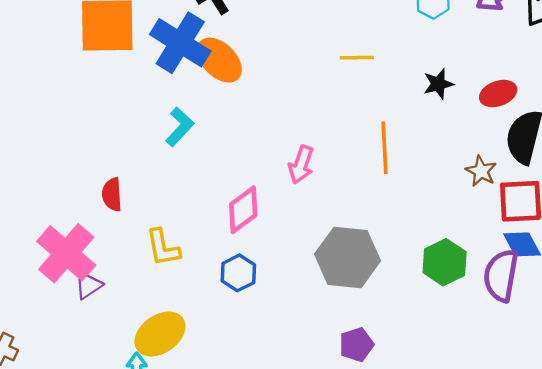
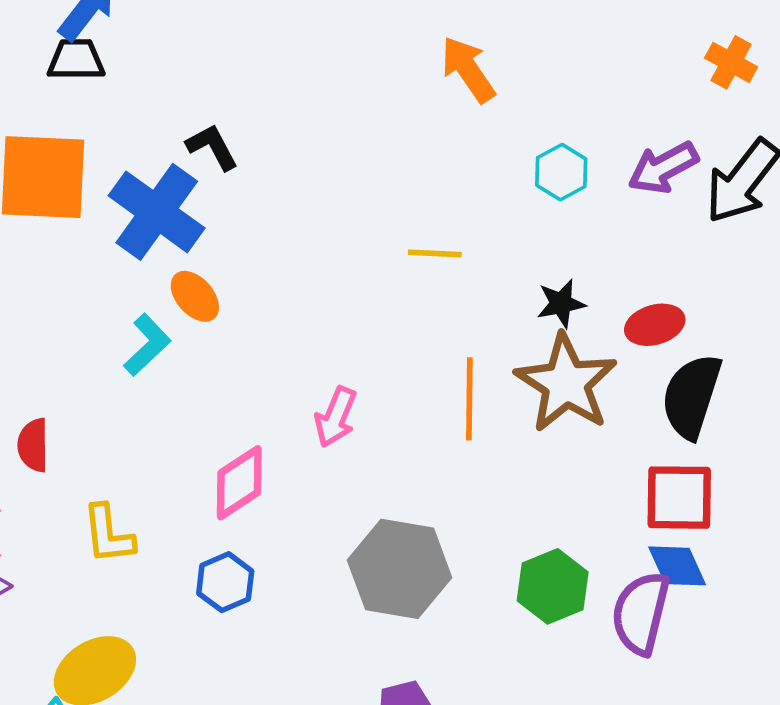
orange ellipse: (219, 60) -> (195, 296), moved, size x0.7
brown star: (481, 171) -> (566, 383), moved, size x2.0

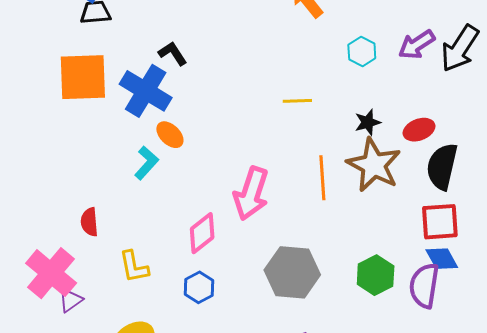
pink arrow: (336, 417) -> (251, 194), size x1.6

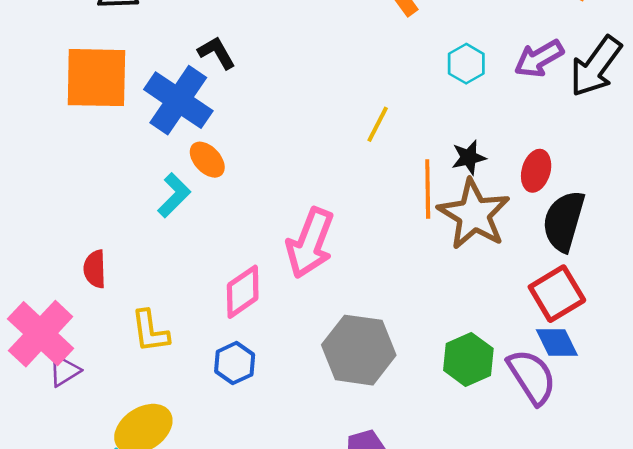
yellow line: (297, 101) -> (378, 124), turned -64
red ellipse: (419, 130) -> (536, 171), turned -56
orange line: (322, 178) -> (428, 189), moved
red square: (440, 222) -> (557, 294), turned -30
purple semicircle: (424, 286) -> (532, 377), turned 135

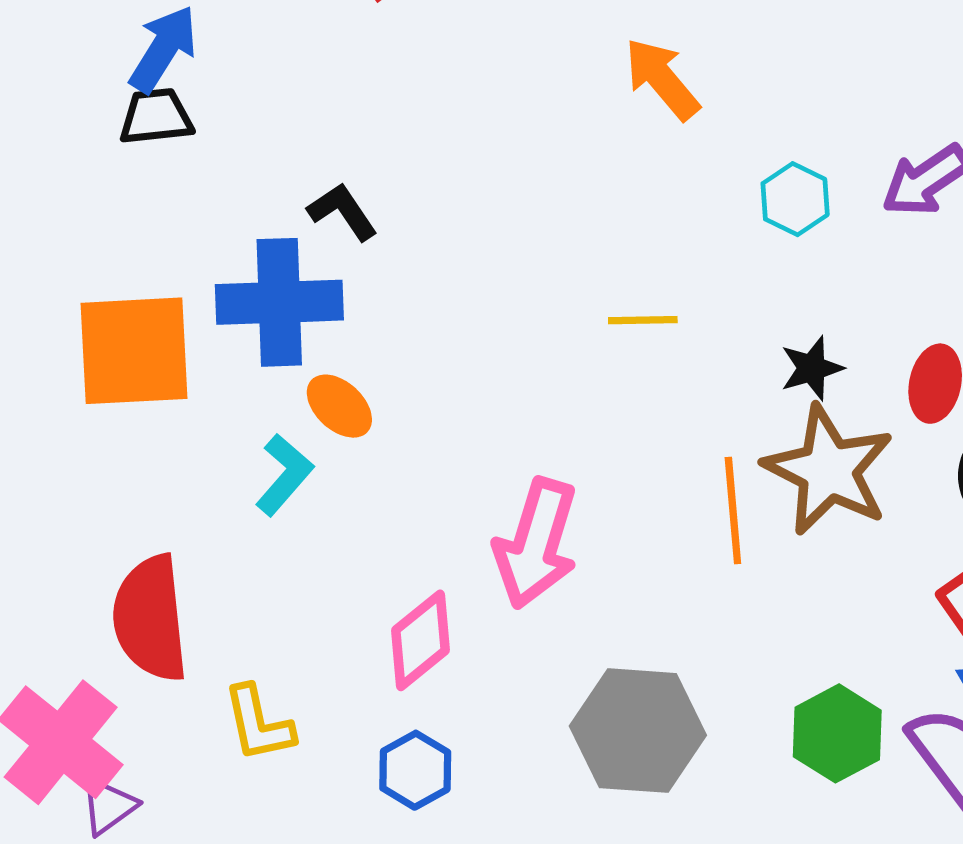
orange square: (96, 78) -> (134, 351), moved
blue cross: (178, 100) -> (279, 302), turned -32
yellow line: (378, 124) -> (643, 320), turned 66
orange line: (428, 189) -> (733, 510), moved
red semicircle: (95, 269) -> (150, 618), size x1.8

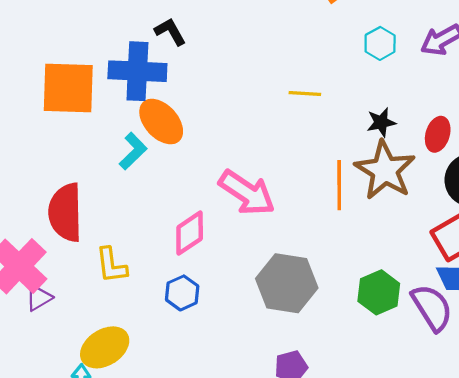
orange ellipse: (339, 406) -> (161, 122), size x1.5
pink arrow: (536, 543) -> (247, 193), turned -78

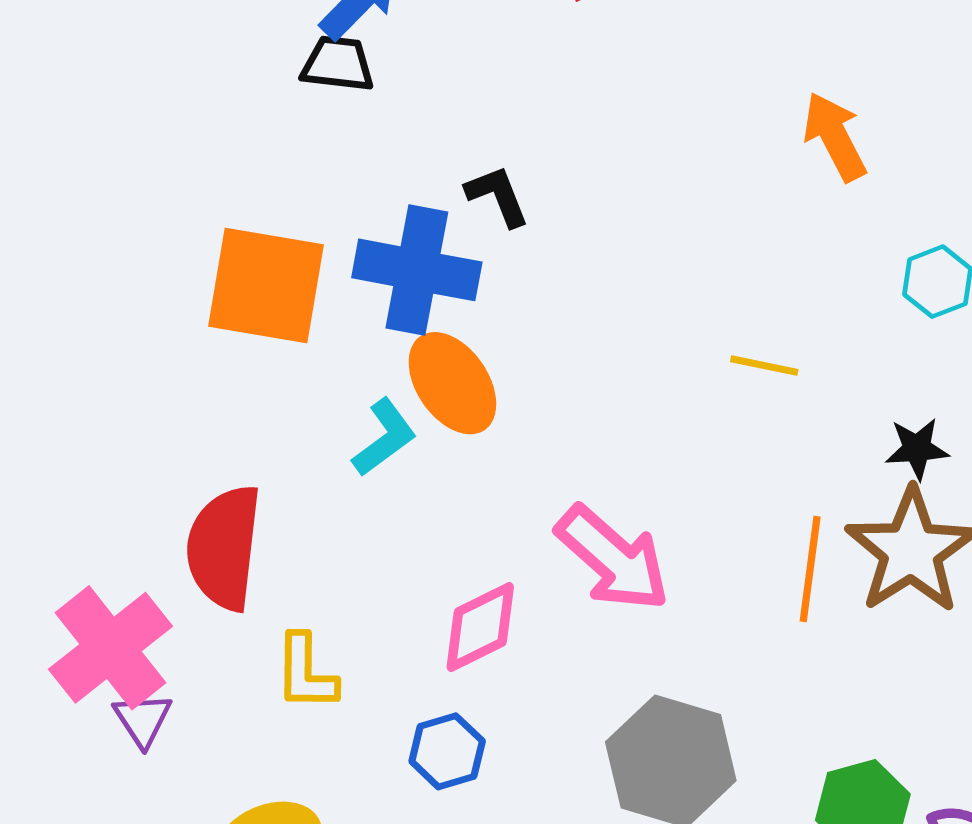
purple triangle: (39, 298) -> (143, 720), turned -40

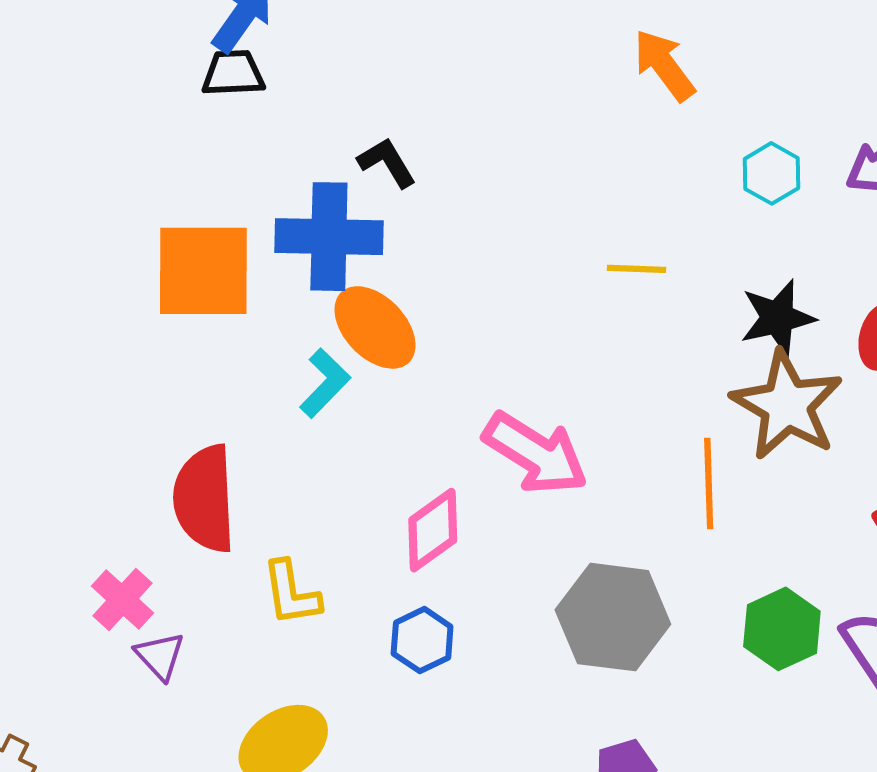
black star: (917, 449) -> (778, 318), size x1.4
orange line: (810, 569) -> (709, 483), moved
pink cross: (111, 648) -> (123, 599), size x0.6

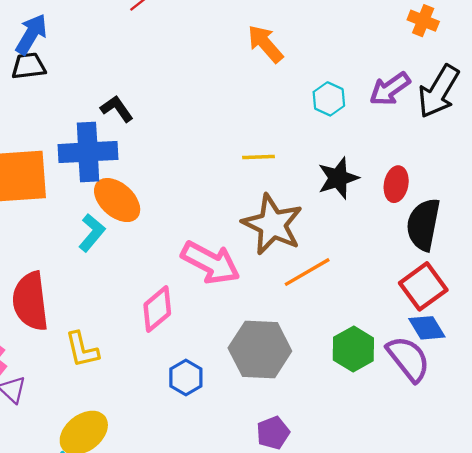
brown star: (787, 405) -> (272, 224), moved
orange line: (709, 483) -> (307, 272), turned 66
blue hexagon: (422, 640) -> (186, 377), moved

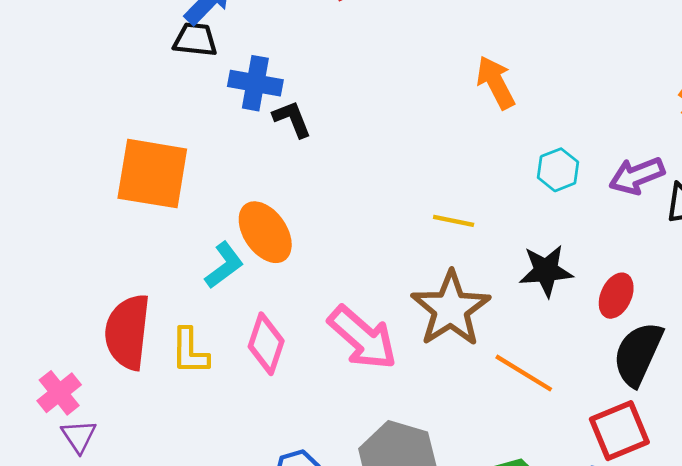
blue cross: (88, 152) -> (255, 83), moved, size x0.7
orange line: (307, 272) -> (524, 373), moved, turned 48
pink diamond: (157, 309) -> (266, 344), moved, turned -45
yellow L-shape: (82, 350) -> (190, 351), moved

